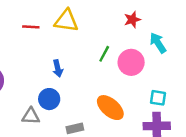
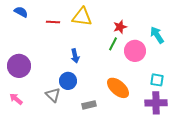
red star: (132, 20) -> (120, 27), moved
gray triangle: (31, 116) -> (53, 95), turned 42

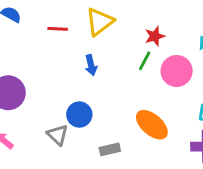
yellow triangle: (82, 17) -> (100, 22), turned -45
blue arrow: (75, 56) -> (91, 65), moved

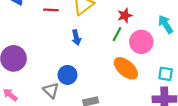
orange ellipse: (152, 125) -> (126, 68), moved

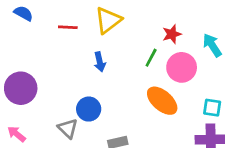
red star: (125, 15) -> (172, 34), moved

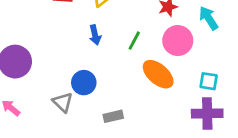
green line: (151, 58) -> (134, 41), moved

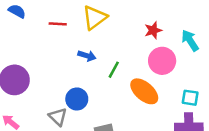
blue arrow: (95, 35) -> (87, 56), turned -60
green line: (134, 41) -> (114, 70), moved

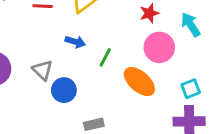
cyan square: (190, 98) -> (191, 89), turned -30
gray triangle: (58, 117) -> (43, 70), moved

